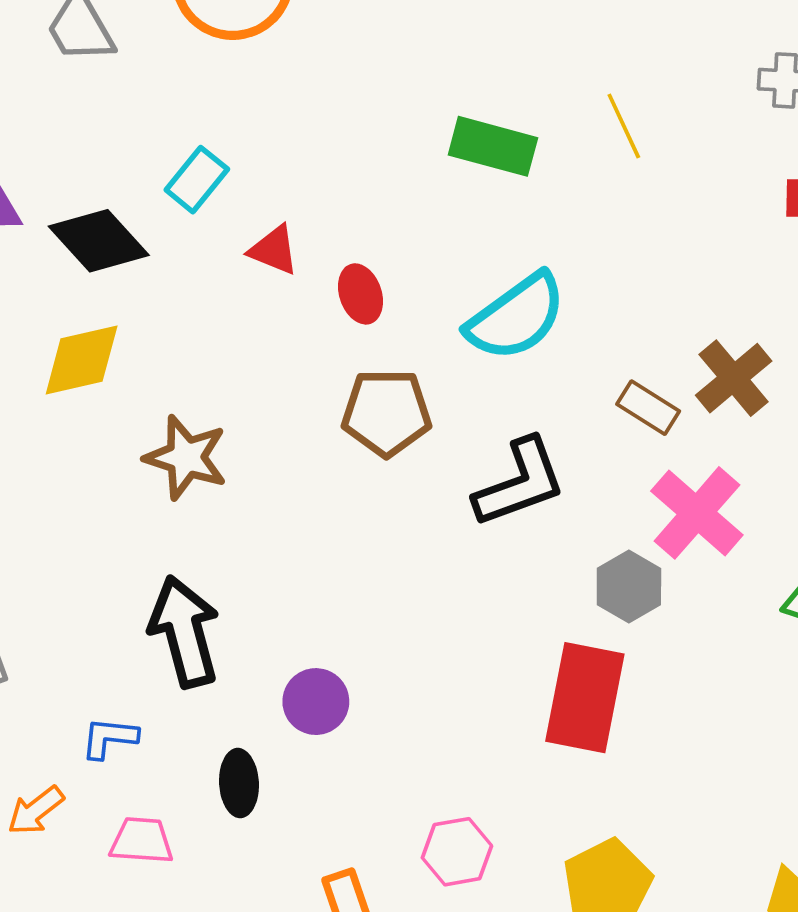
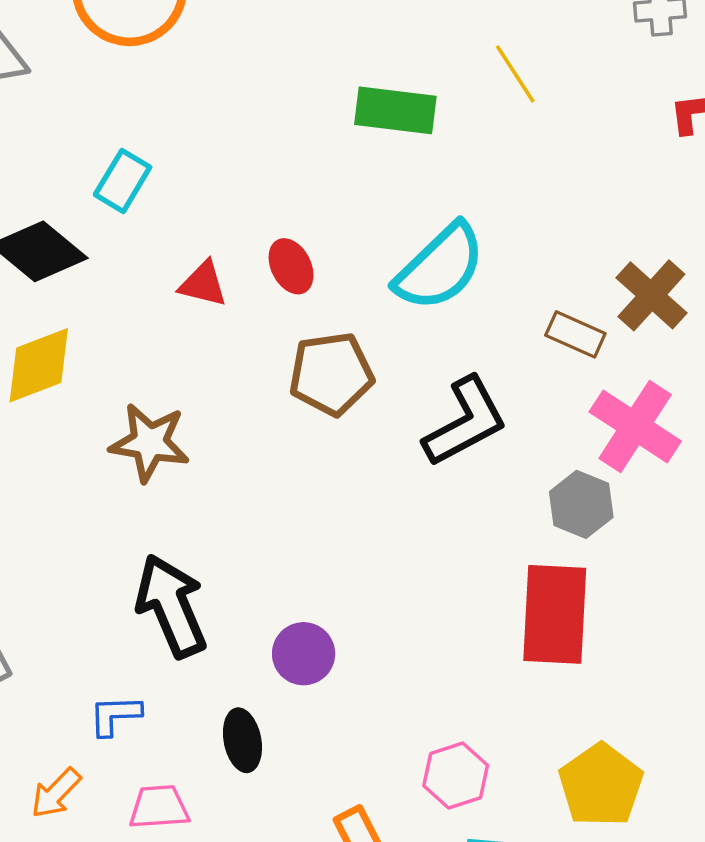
red triangle: (274, 250) -> (203, 284), moved

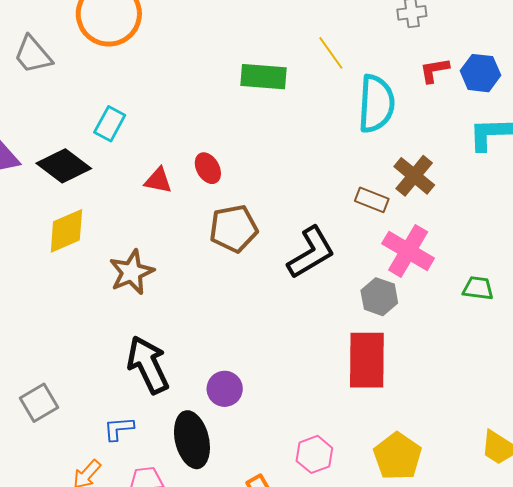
cyan semicircle: (440, 267) -> (376, 104), moved, turned -40
brown star: (150, 443) -> (132, 272), turned -30
black ellipse: (242, 740) -> (192, 440), size x1.6

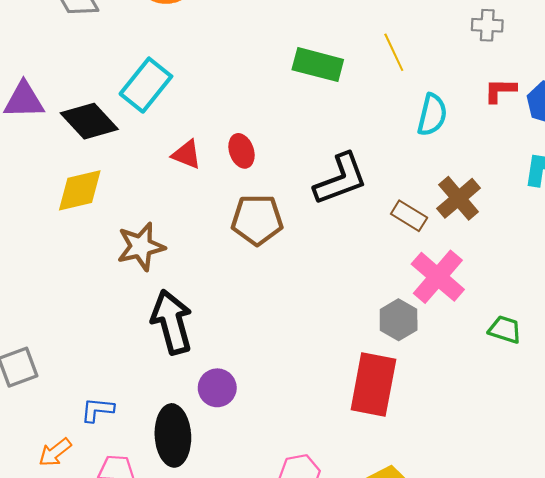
cyan semicircle: (376, 104) -> (432, 115), size x0.7
cyan rectangle: (110, 124) -> (146, 85), size x1.4
black L-shape: (311, 253) -> (341, 179), moved
black arrow: (148, 365) -> (172, 322), moved

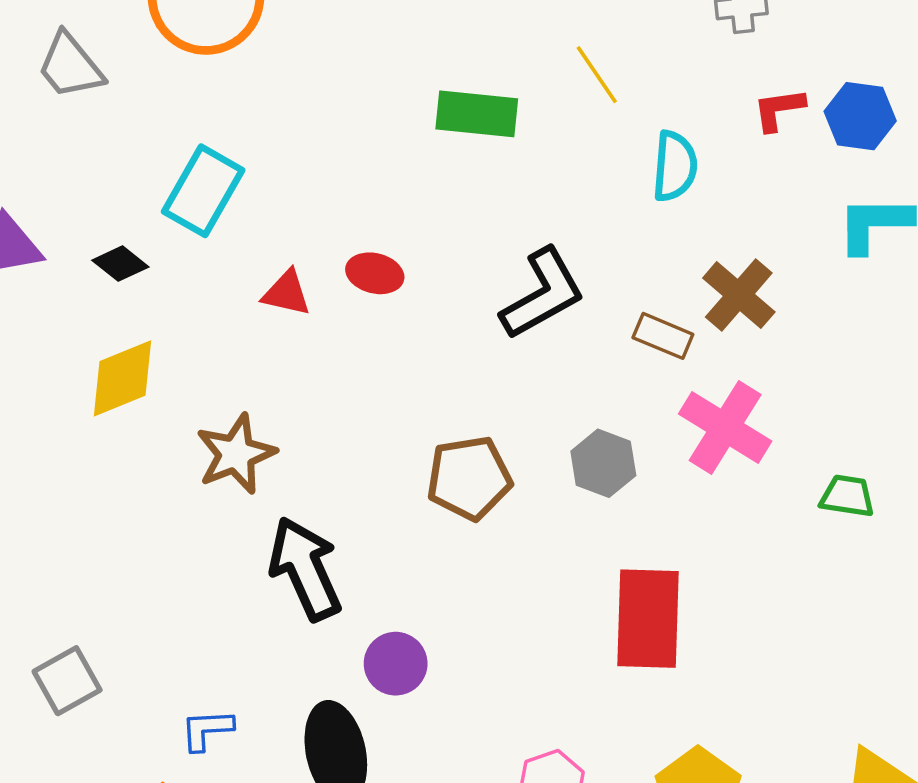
black diamond: (89, 121) -> (120, 264), size x0.6
red ellipse: (241, 151) -> (375, 273), turned -48
brown pentagon: (257, 220) -> (469, 478), moved
gray hexagon: (399, 320) -> (603, 463), moved

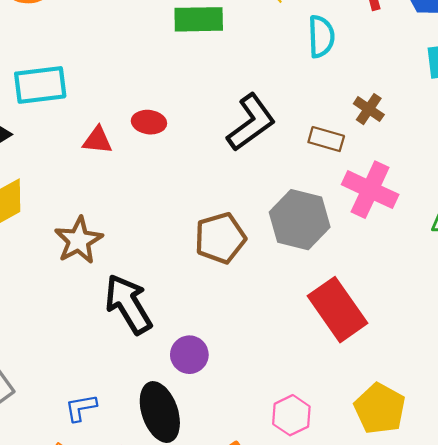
cyan rectangle: (203, 191) -> (40, 85), turned 60
brown cross: (739, 295) -> (369, 109), size x0.7
gray hexagon: (603, 463) -> (300, 220), size x1.5
red rectangle: (648, 619) -> (337, 310), turned -30

